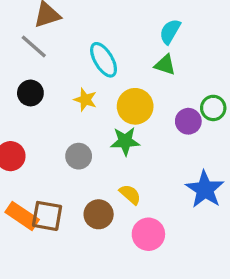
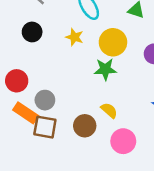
gray circle: (79, 156) -> (45, 100), moved
orange rectangle: (22, 216) -> (26, 113), moved

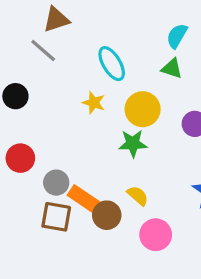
black circle: (32, 32) -> (15, 96), moved
orange rectangle: (26, 113) -> (84, 199), moved

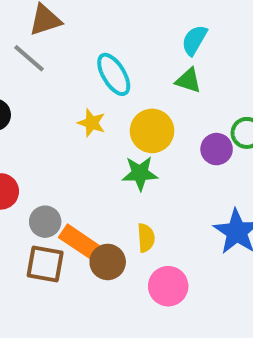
yellow semicircle: (138, 196) -> (146, 238), turned 45

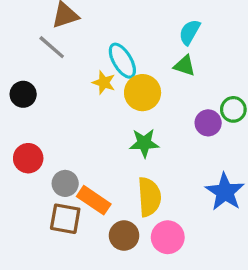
yellow star: (92, 123) -> (104, 83), moved
yellow circle: (152, 131) -> (143, 93), moved
yellow semicircle: (146, 238) -> (149, 197), size x1.6
brown circle: (108, 262) -> (124, 236), moved

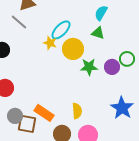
cyan ellipse: (122, 61) -> (61, 30), turned 75
green star: (144, 143) -> (89, 67), moved
gray circle: (65, 183) -> (15, 116), moved
yellow semicircle: (149, 197) -> (77, 111), size x0.7

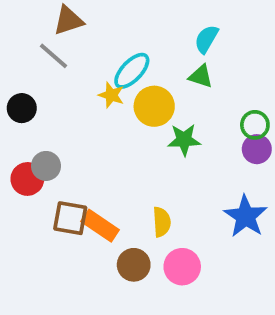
purple circle: (112, 67) -> (257, 149), moved
gray circle: (15, 116) -> (46, 166), moved
brown square: (27, 124) -> (70, 218), moved

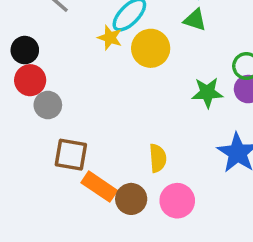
green star: (184, 140) -> (207, 93), moved
red circle: (27, 179) -> (30, 80), moved
orange rectangle: (100, 226) -> (99, 187), moved

